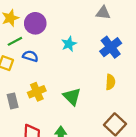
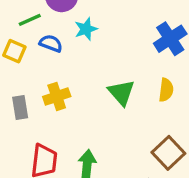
cyan star: (69, 44) -> (86, 29), moved
green triangle: (72, 96) -> (121, 93), moved

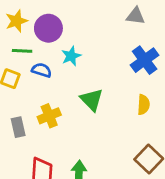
green line: (30, 20) -> (22, 51), turned 30
green triangle: (121, 93) -> (92, 100), moved

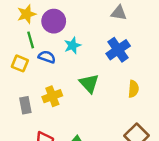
gray triangle: (136, 16) -> (119, 13), moved
green line: (22, 51) -> (31, 40), turned 70
blue cross: (145, 60) -> (118, 50), moved

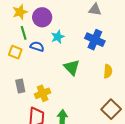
blue cross: (118, 50) -> (95, 40), turned -30
yellow cross: (52, 96) -> (43, 93), moved

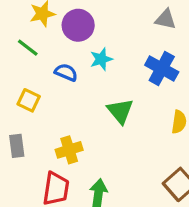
green line: (24, 33) -> (28, 48), moved, turned -40
yellow square: (15, 52) -> (29, 100), moved
gray rectangle: (20, 86) -> (17, 146), moved

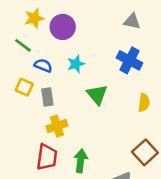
cyan star: (101, 59) -> (76, 64), moved
blue semicircle: (66, 72) -> (43, 66), moved
gray rectangle: (17, 146) -> (47, 97), moved

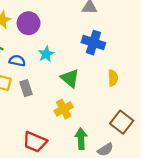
yellow cross: (57, 126) -> (64, 109), moved
red trapezoid: (47, 157) -> (35, 142), turned 115
green arrow: (81, 161) -> (81, 139), moved

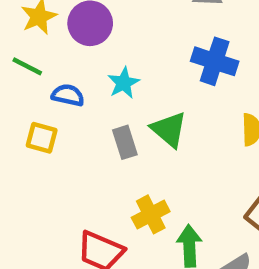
gray rectangle: (26, 88) -> (125, 142), moved
yellow cross: (64, 109) -> (151, 214), moved

